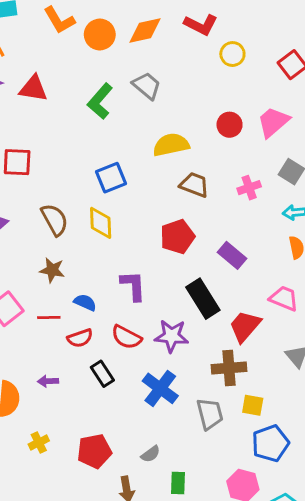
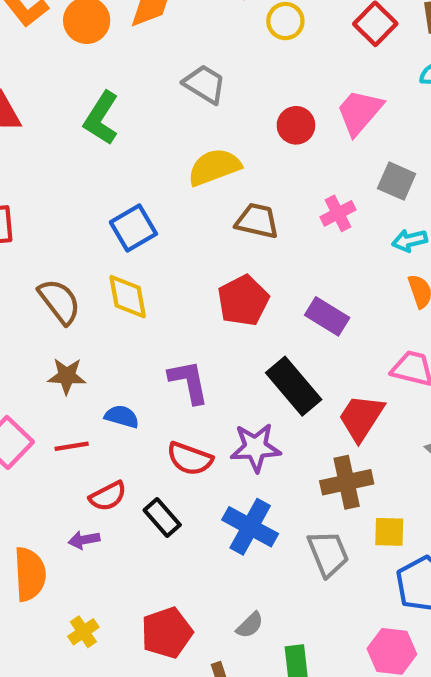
gray trapezoid: (147, 86) -> (205, 84), moved
red semicircle: (80, 338) -> (108, 496), moved

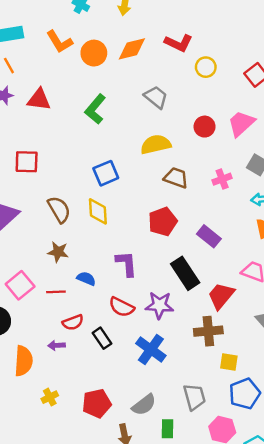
gray trapezoid: (328, 554) -> (194, 397), moved
gray semicircle: (250, 625) -> (144, 405), size x1.5

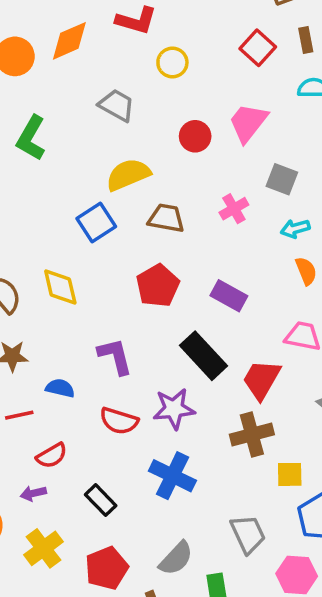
yellow circle: (206, 67) -> (172, 62), moved
blue square: (106, 173) -> (96, 223), moved
black rectangle: (102, 338) -> (101, 500), moved
yellow cross: (50, 397) -> (43, 548), moved, size x1.5

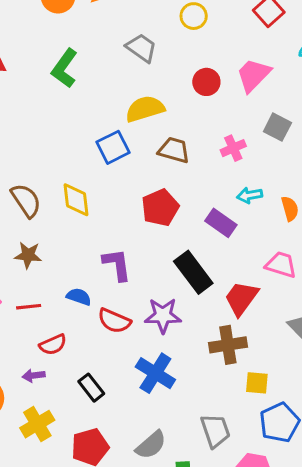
cyan arrow: (295, 229) -> (250, 195), moved
blue semicircle: (60, 388) -> (79, 297), moved

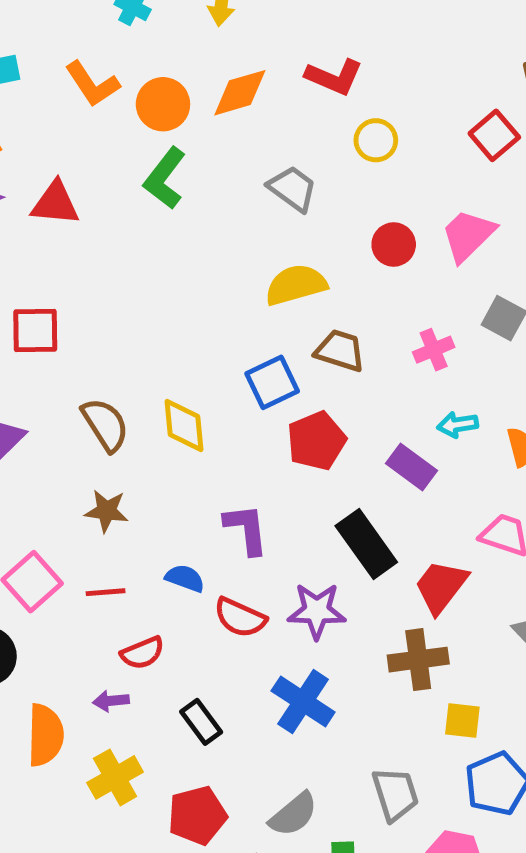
green L-shape: (64, 68) -> (165, 178), moved
blue square: (113, 147) -> (272, 382), moved

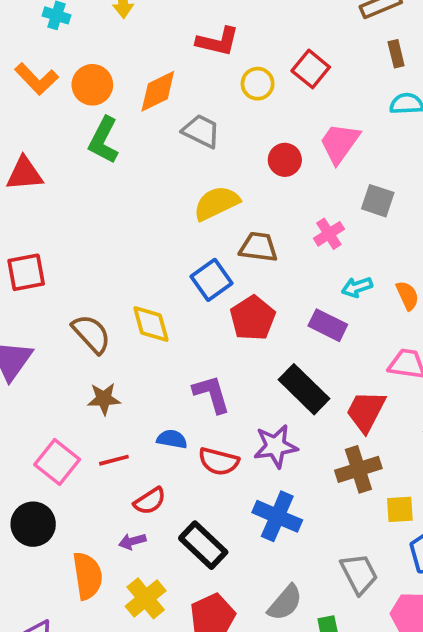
orange diamond: (240, 93) -> (158, 91), moved
red square: (494, 135) -> (311, 69), moved
black rectangle: (201, 722) -> (203, 545), size x1.4

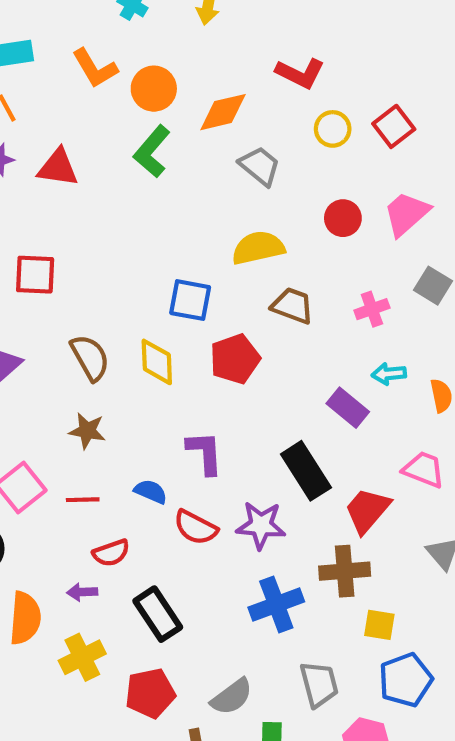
blue square: (212, 280) -> (190, 300), moved, turned 33
red pentagon: (253, 318) -> (235, 359), moved
blue cross: (277, 516) -> (276, 604), moved, turned 33

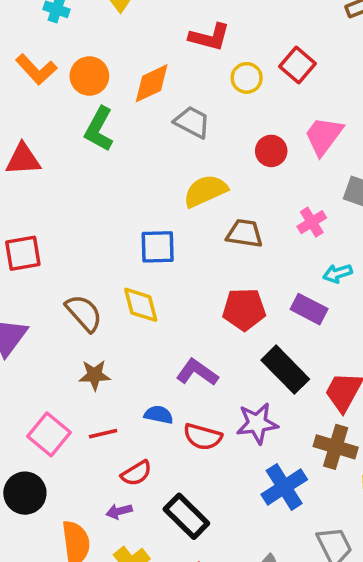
red pentagon: (235, 359) -> (244, 309), moved, turned 30
purple L-shape: (205, 453) -> (197, 372), turned -39
brown cross: (345, 571) -> (336, 447), turned 33

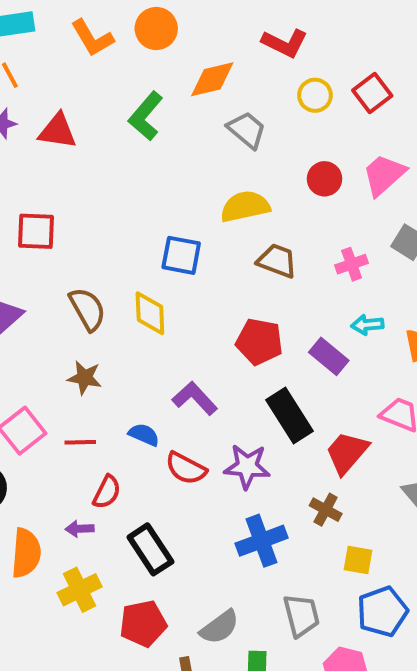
orange circle: (89, 76) -> (156, 29), moved
brown cross: (336, 447) -> (326, 510), size x0.7
red semicircle: (136, 473) -> (107, 492), turned -44

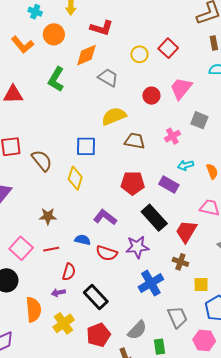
red L-shape: (285, 43) -> (102, 28), moved
brown semicircle: (87, 309) -> (42, 161), moved
yellow diamond: (150, 313) -> (75, 178), turned 30

